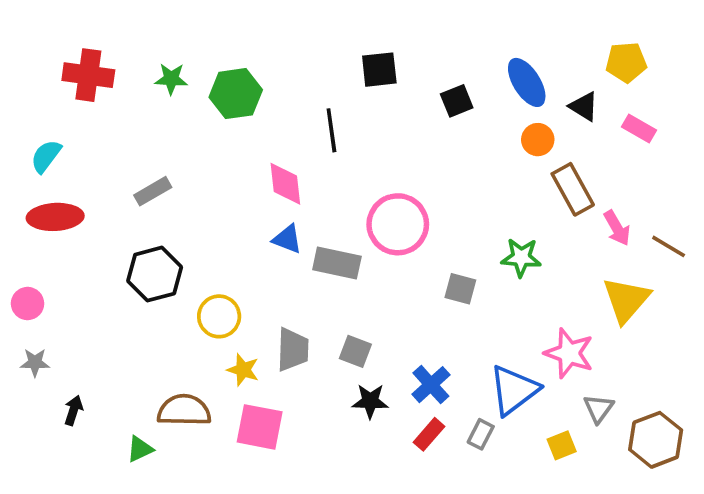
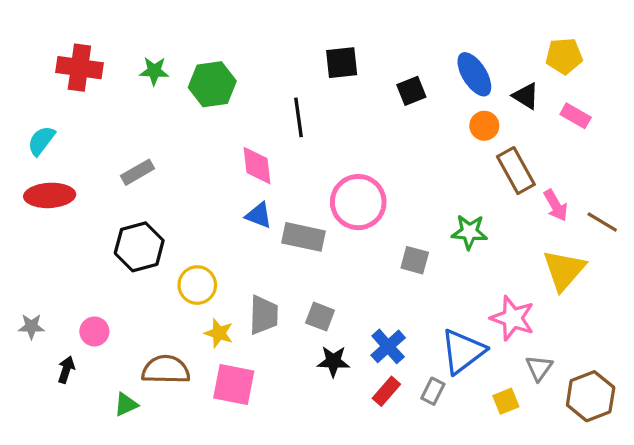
pink circle: (28, 304) -> (94, 331), moved

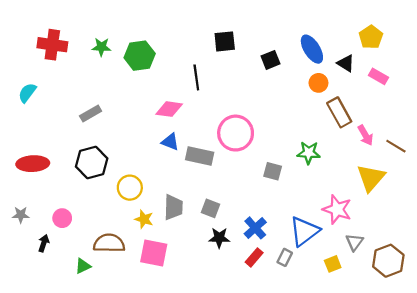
yellow pentagon: (564, 56) -> (371, 37), turned -30
pink diamond: (257, 166) -> (169, 109), turned -76
red ellipse: (50, 195) -> (33, 164), moved

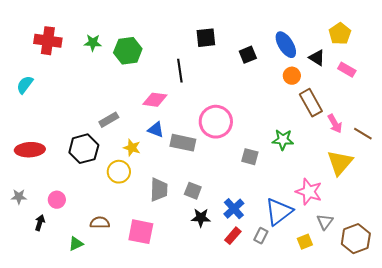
gray rectangle: (91, 113) -> (109, 120), moved
yellow star: (144, 219) -> (132, 148), moved
brown semicircle: (109, 243) -> (100, 223), size x0.7

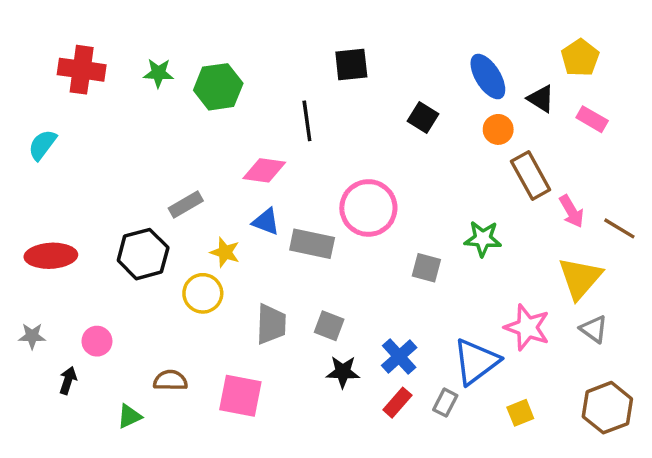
black square: (248, 55) -> (423, 117), moved, turned -36
gray triangle: (325, 222) -> (594, 329), moved, turned -30

